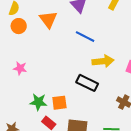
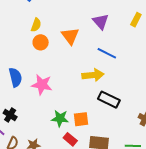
yellow arrow: (103, 61) -> (93, 75), moved
pink star: (20, 68) -> (42, 85), size x1.5

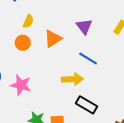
yellow semicircle: (36, 25) -> (28, 21), moved
orange triangle: (70, 36) -> (53, 39), turned 30

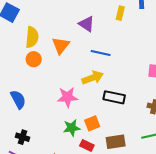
yellow semicircle: (28, 21) -> (32, 37), size x1.5
pink star: (21, 85) -> (67, 97), moved

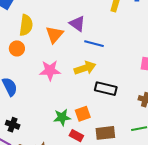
purple triangle: (87, 24) -> (77, 24), moved
orange circle: (34, 59) -> (17, 48), moved
pink star: (67, 97) -> (50, 70), moved

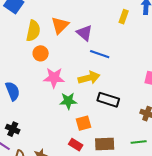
orange triangle: (54, 35) -> (60, 25), moved
orange circle: (17, 48) -> (41, 53), moved
green star: (62, 117) -> (68, 101), moved

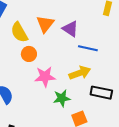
yellow semicircle: (33, 31) -> (19, 32), turned 145

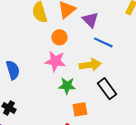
orange circle: (29, 54) -> (59, 37), moved
black rectangle: (101, 93) -> (107, 89), turned 30

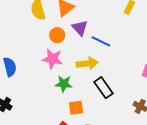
purple triangle: (90, 20) -> (80, 28), moved

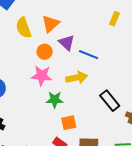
black rectangle: (103, 88) -> (110, 101), moved

